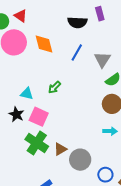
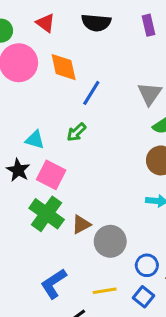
red triangle: (21, 16) -> (46, 23), moved
black semicircle: (77, 22) -> (96, 23), moved
blue line: (77, 53) -> (91, 93), moved

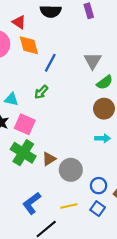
red triangle: (46, 23) -> (19, 22), moved

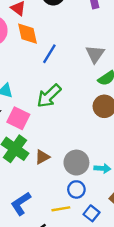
green arrow: (41, 92) -> (49, 96), moved, size x1.6
cyan arrow: (103, 138) -> (102, 168), moved
gray circle: (71, 170) -> (76, 163), moved
blue circle: (99, 186) -> (76, 189), moved

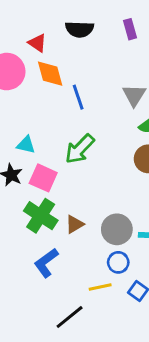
blue line: (49, 54) -> (78, 97), turned -48
blue L-shape: (21, 204) -> (46, 263), moved

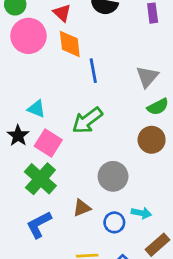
brown triangle: (75, 224) -> (82, 208), moved
gray circle: (117, 229) -> (113, 176), moved
blue circle: (118, 262) -> (114, 222), moved

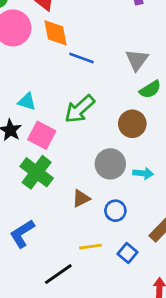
blue line: (93, 71) -> (82, 58), turned -55
brown circle: (152, 140) -> (132, 124), moved
cyan arrow: (141, 213) -> (143, 173), moved
blue L-shape: (39, 225) -> (22, 234), moved

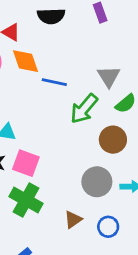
green arrow: (80, 109) -> (84, 109), moved

